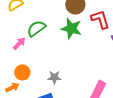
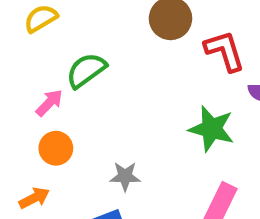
green star: (71, 28) -> (212, 129), moved
orange circle: (22, 72) -> (56, 148), moved

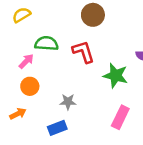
red L-shape: (225, 51) -> (83, 52), moved
green semicircle: (86, 70) -> (46, 43), turned 40

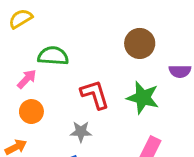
brown circle: (93, 15) -> (140, 43), moved
red L-shape: (83, 52) -> (95, 95), moved

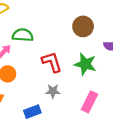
gray star: (81, 132) -> (53, 91), moved

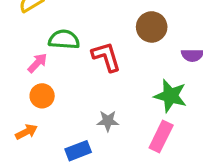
red L-shape: (52, 62) -> (106, 57), moved
green star: (85, 64) -> (170, 96), moved

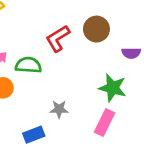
green semicircle: (64, 40) -> (28, 65), moved
red L-shape: (106, 57) -> (58, 38), moved, turned -104

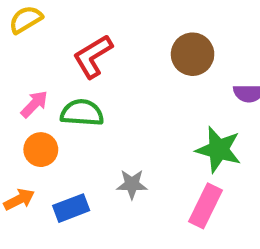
red L-shape: (58, 38) -> (93, 56), moved
blue rectangle: (34, 135) -> (71, 208), moved

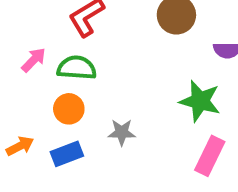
orange circle: (41, 150) -> (69, 109), moved
pink rectangle: (206, 206) -> (210, 156), moved

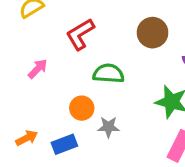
green semicircle: (77, 68) -> (108, 73), moved
orange circle: (69, 109) -> (82, 108), moved

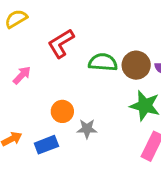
brown circle: (153, 33) -> (136, 65), moved
green semicircle: (108, 73) -> (103, 62), moved

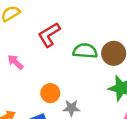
pink arrow: (22, 75) -> (15, 62), turned -91

